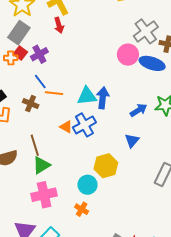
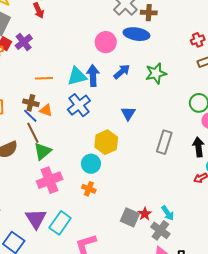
pink circle: (128, 55) -> (106, 42), moved
blue line: (40, 81) -> (30, 116), moved
brown cross: (31, 104) -> (31, 103), moved
blue arrow: (139, 110) -> (122, 72), moved
orange triangle: (66, 127) -> (46, 110), moved

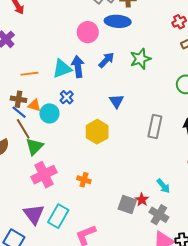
blue cross: (79, 105) -> (67, 97), size x0.6
cyan circle: (91, 164) -> (49, 113), moved
cyan arrow: (168, 213) -> (163, 186), moved

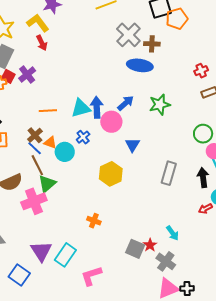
pink circle: (88, 32) -> (111, 122), moved
brown cross: (18, 99) -> (35, 135), turned 35
pink cross: (44, 175) -> (34, 201), moved

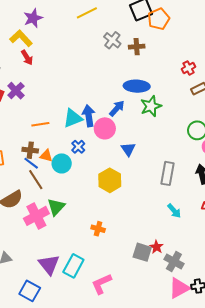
gray cross: (128, 35) -> (112, 40), size x0.7
blue ellipse: (140, 65) -> (137, 86), moved
brown cross: (35, 135) -> (30, 150), turned -35
green triangle: (47, 184) -> (56, 207), moved
cyan arrow: (173, 233) -> (174, 211), moved

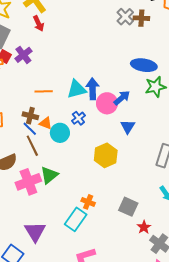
brown cross: (137, 47) -> (141, 18), moved
blue arrow: (117, 108) -> (122, 98), moved
gray square: (142, 252) -> (128, 207), moved
cyan rectangle: (73, 266) -> (76, 219), moved

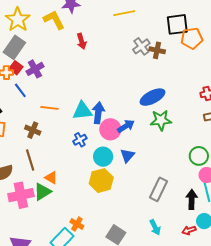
red arrow: (38, 23) -> (82, 41), moved
blue ellipse: (144, 65) -> (152, 97), turned -45
orange triangle: (46, 123) -> (51, 178), moved
blue line: (30, 129) -> (20, 90), moved
cyan circle: (60, 133) -> (103, 157), moved

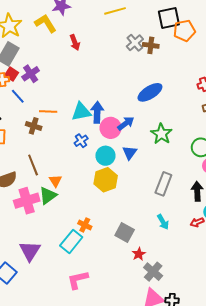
green star: (161, 120) -> (161, 134), moved, turned -30
brown cross: (33, 130) -> (34, 126), moved
orange triangle: (51, 178) -> (55, 181), turned 32

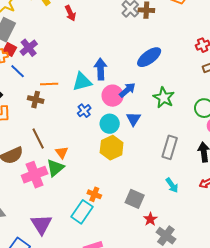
blue arrow: (97, 112) -> (101, 69), moved

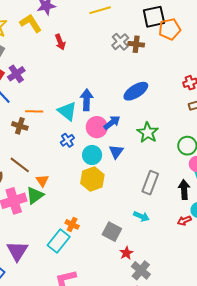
cyan triangle: (82, 82) -> (67, 111), turned 50
brown line: (38, 138) -> (20, 165), turned -30
cyan arrow: (172, 185) -> (141, 216), moved, turned -35

